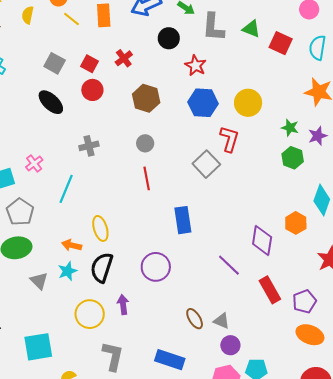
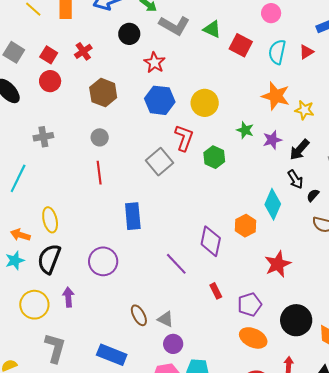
gray L-shape: (213, 27) -> (174, 25), turned -68
green hexagon: (293, 158) -> (214, 157), moved
red rectangle: (270, 290) -> (216, 291), size x0.6

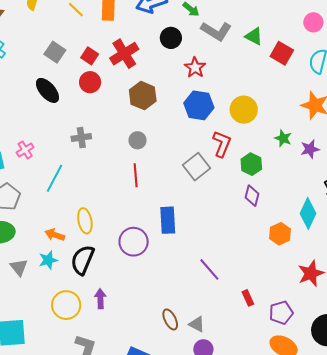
red cross: (83, 51) -> (124, 54), size x1.6
purple diamond: (211, 241) -> (252, 196), moved, size x0.7
purple circle: (103, 261) -> (134, 242), moved

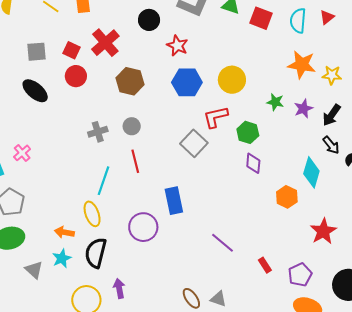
gray square: (55, 52) -> (36, 52), turned -30
gray cross: (81, 138) -> (98, 132), moved
red L-shape: (222, 144) -> (216, 117), turned -116
cyan line: (54, 178) -> (104, 181), moved

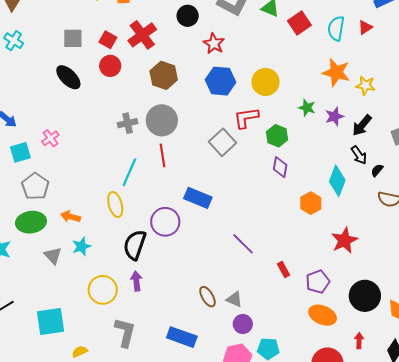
red square: (261, 18) -> (299, 23), turned 30
gray circle: (132, 126) -> (162, 120), size x1.8
blue rectangle: (174, 201) -> (198, 198), turned -60
orange arrow: (64, 232) -> (70, 217), moved
black semicircle: (96, 253) -> (135, 245), moved

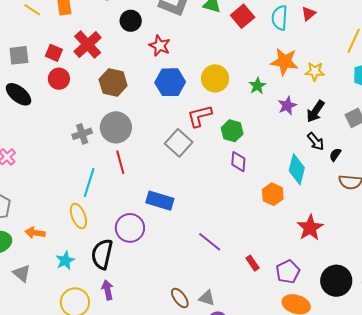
green star: (307, 108) -> (257, 86), moved, turned 30
cyan star: (81, 246) -> (65, 261), moved

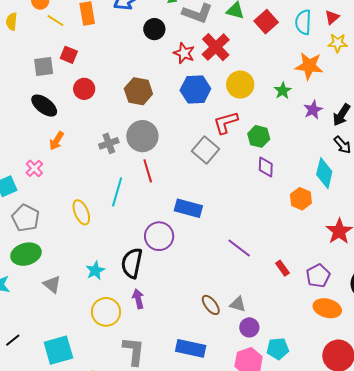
red cross: (88, 44) -> (216, 47), moved
red square: (54, 53) -> (69, 55), moved
yellow star: (315, 71) -> (338, 43), moved
yellow ellipse: (78, 216) -> (81, 212), moved
orange arrow: (35, 233) -> (57, 141), moved, turned -66

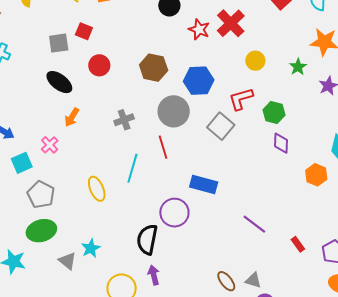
yellow circle: (240, 85) -> (255, 61), size x0.7
blue hexagon: (195, 89) -> (199, 81), moved
gray circle: (142, 136) -> (174, 111), moved
cyan star: (95, 271) -> (91, 248), moved

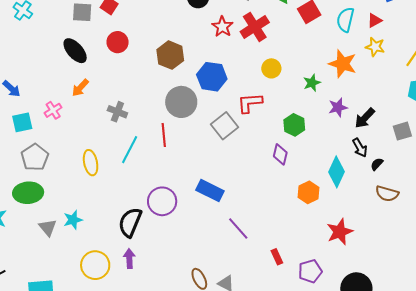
green hexagon: (274, 113) -> (294, 125), moved
gray cross: (124, 120) -> (117, 112), moved, turned 30
blue rectangle: (204, 184) -> (210, 190), moved

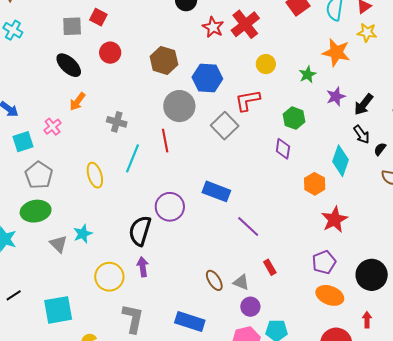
red star: (340, 232) -> (334, 220), moved
red rectangle: (277, 257) -> (270, 267), moved

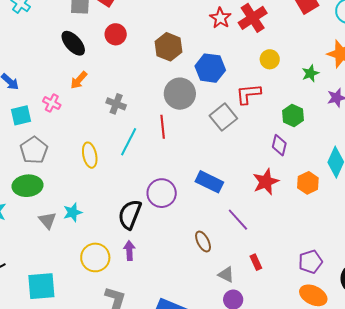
pink cross: (53, 127) -> (52, 103), turned -30
red star: (334, 220) -> (266, 182), moved
brown ellipse: (214, 280) -> (203, 242), moved

